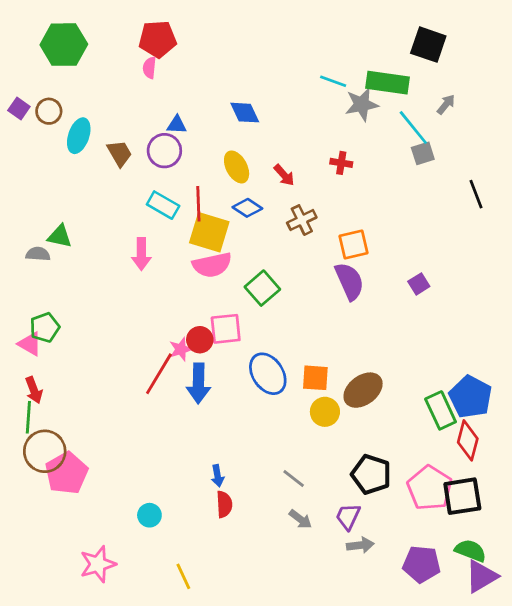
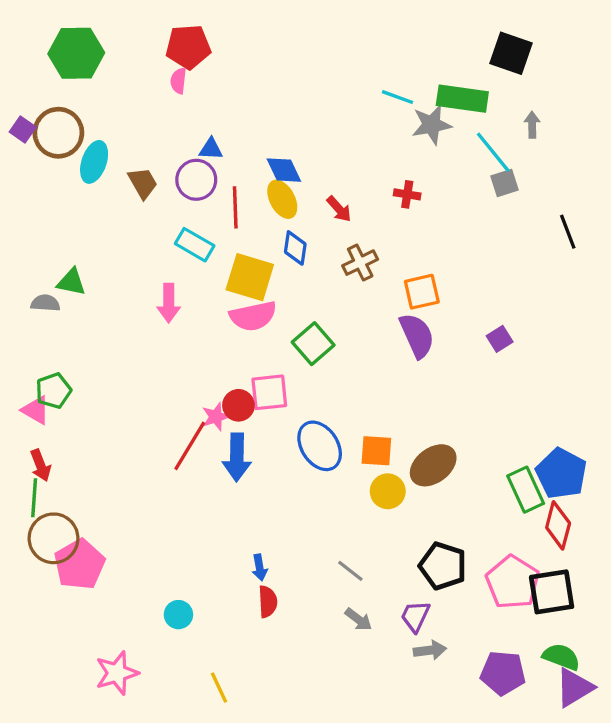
gray arrow: (446, 104) -> (532, 125), turned -40
brown circle: (49, 111) -> (58, 133), size x1.6
blue diamond: (245, 113) -> (284, 170), moved
red line: (198, 204) -> (235, 207), moved
blue diamond: (247, 208) -> (295, 248), turned 64

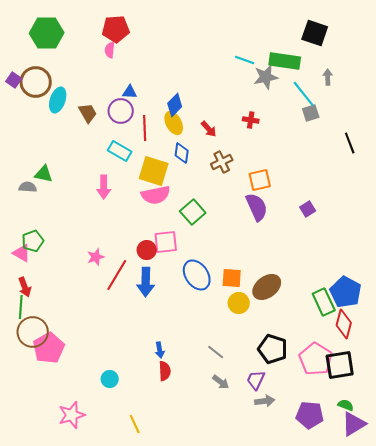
blue diamond: (284, 170) -> (175, 105), turned 70
pink star: (216, 417) -> (96, 257), moved
green semicircle: (561, 657) -> (346, 405), size x0.7

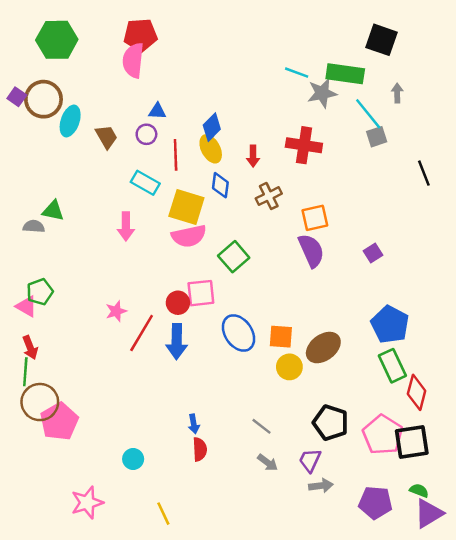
pink semicircle: (110, 50) -> (133, 60), size x1.8
purple circle: (121, 111) -> (146, 134), size x0.7
red cross: (251, 120) -> (304, 145), size x1.8
red arrow: (209, 129) -> (253, 156), turned 42
blue pentagon: (346, 292) -> (390, 325), moved

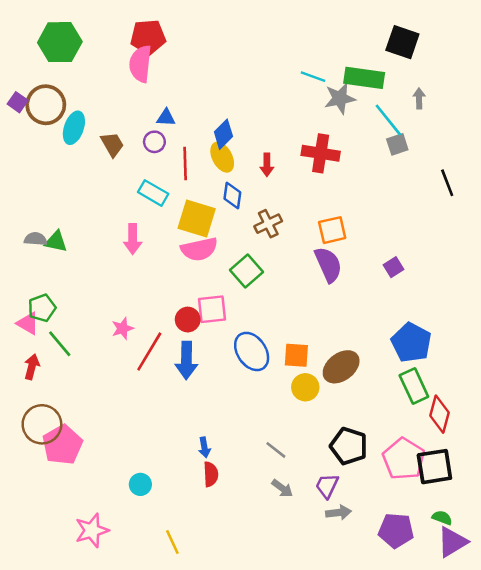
brown cross: (269, 196) -> (268, 224), moved
green triangle: (53, 211) -> (56, 242), moved
red arrow: (30, 348) -> (32, 367), turned -145
green line: (25, 372) -> (60, 344), moved, turned -44

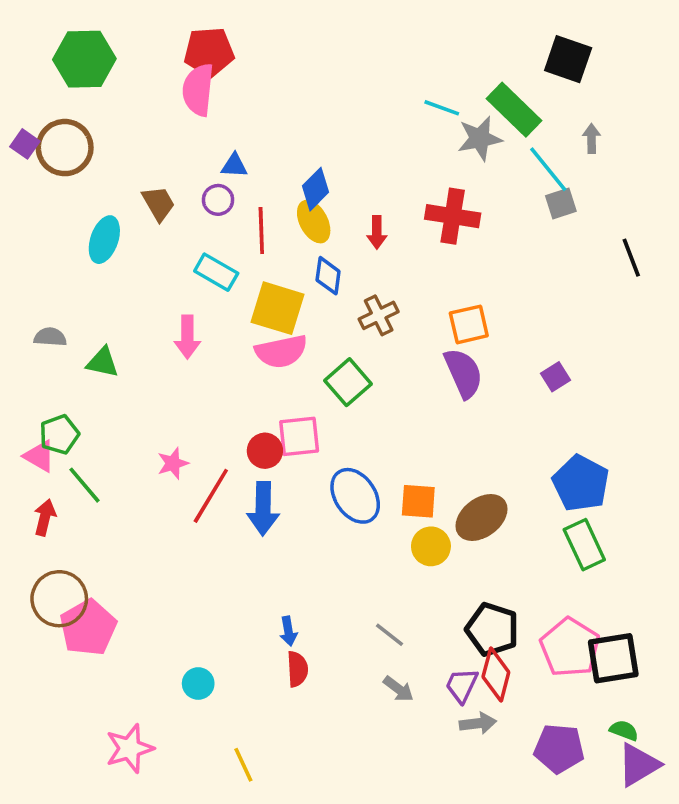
green rectangle: (364, 78) -> (514, 110), turned 36
cyan ellipse: (74, 128) -> (104, 240), moved
green triangle: (56, 242) -> (103, 362), moved
red diamond: (440, 414) -> (496, 674), moved

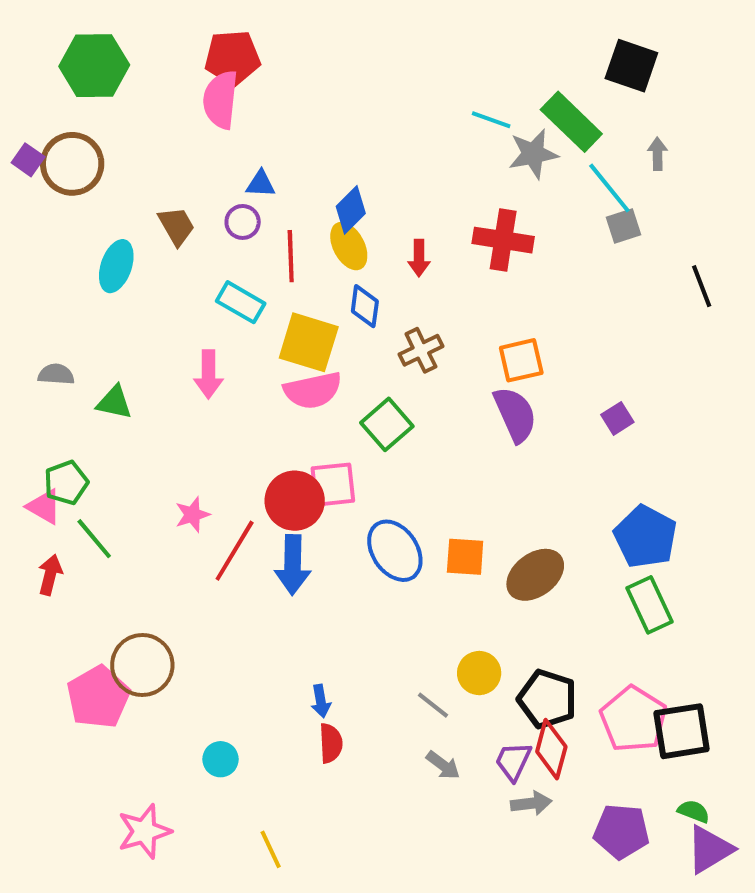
red circle: (265, 451) -> (295, 501), size x1.5
yellow circle: (431, 546) -> (479, 673), moved
brown circle: (59, 599) -> (142, 665), moved

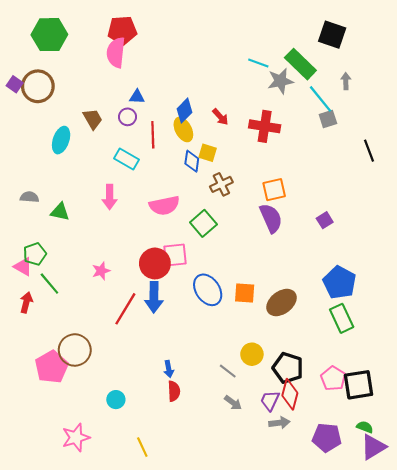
red arrow: (419, 258) -> (220, 117), moved, turned -42
yellow square: (309, 342) -> (208, 153), moved, size x0.6
red line: (235, 551) -> (125, 309), moved
pink pentagon: (633, 719) -> (333, 378), size x0.7

